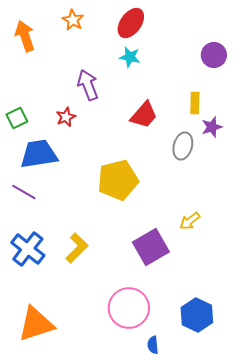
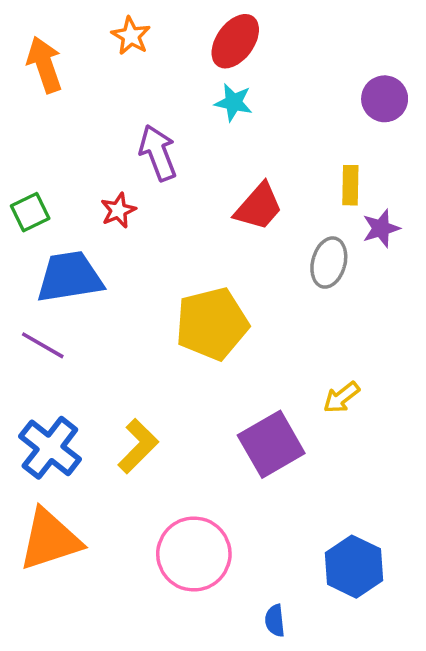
pink circle: (129, 308) -> (194, 554), moved
orange triangle: (36, 324) -> (50, 540), moved

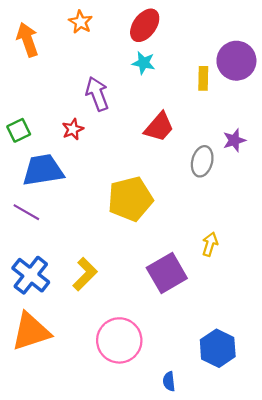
purple circle: (385, 99) -> (236, 61), size x1.4
yellow rectangle: (350, 185) -> (203, 78), moved
yellow arrow: (341, 397) -> (210, 244), turned 145

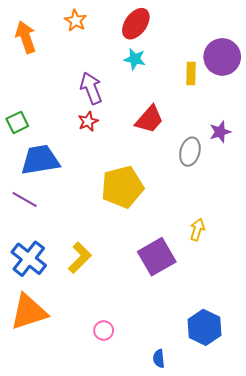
red star: (73, 129) -> (88, 121), moved
pink circle: (119, 340) -> (104, 330), moved, size x0.5

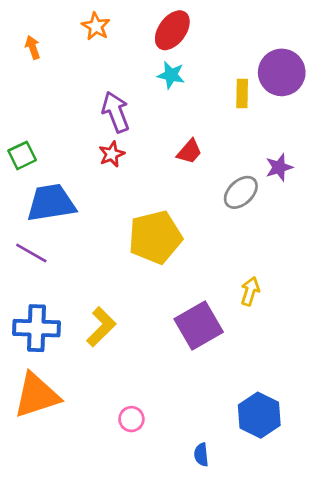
orange arrow: (26, 37) -> (33, 47), size x0.6
red trapezoid: (149, 119) -> (189, 152), size x0.7
gray ellipse: (190, 152) -> (241, 192), turned 32
blue cross: (29, 259) -> (37, 328), turned -36

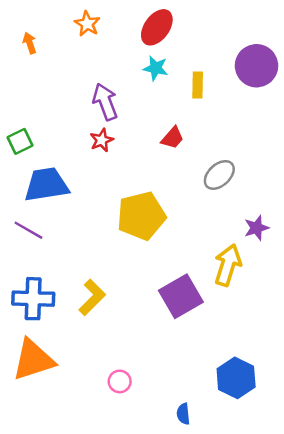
yellow rectangle: (242, 94) -> (198, 85), moved
purple star: (279, 167) -> (256, 228), moved
yellow arrow: (250, 291) -> (228, 265), size x1.6

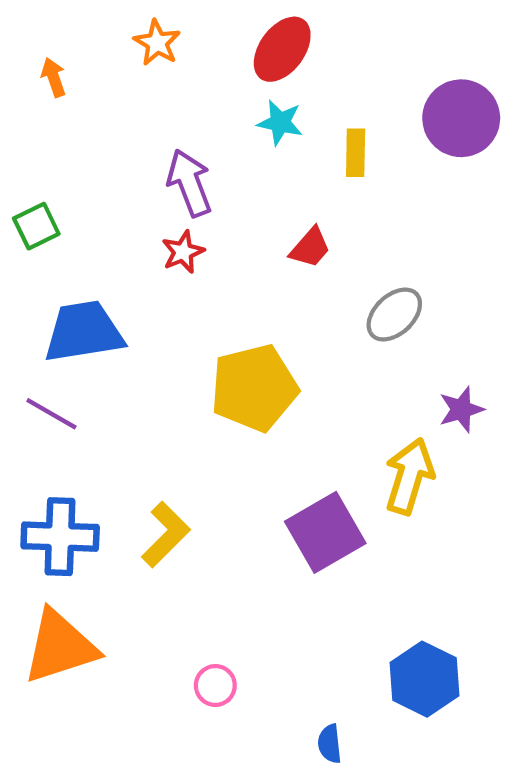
green square: (20, 141) -> (36, 226), moved

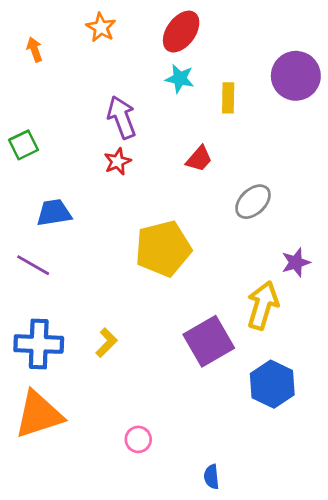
blue trapezoid: (84, 332) -> (54, 213), size x0.7
yellow L-shape: (166, 535) -> (106, 343), size x0.7
blue hexagon: (425, 679) -> (272, 384), moved

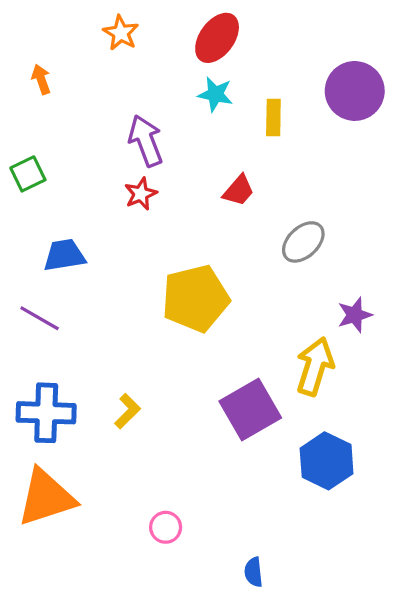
orange arrow: (35, 50) -> (41, 79), moved

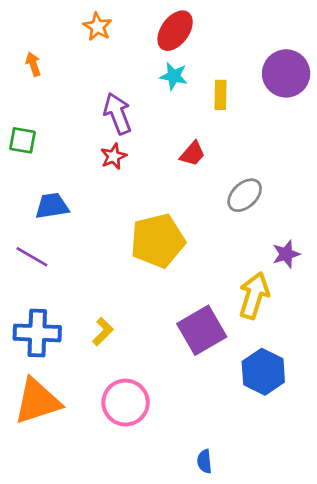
green square: (28, 174) -> (23, 140), turned 36
pink circle: (166, 527) -> (126, 403), moved, size x1.8

